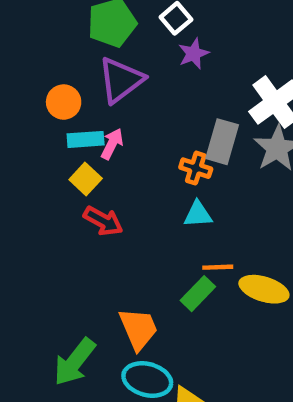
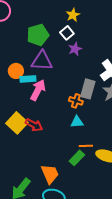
purple triangle: (121, 80) -> (42, 61), turned 40
cyan rectangle: (86, 139) -> (28, 79), moved
pink arrow: (112, 144) -> (38, 90), size x1.5
yellow square: (86, 179) -> (17, 123), moved, size x1.5

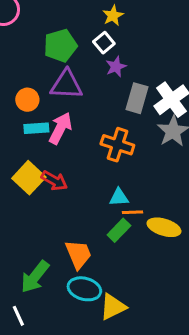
cyan rectangle: (28, 79) -> (36, 128), moved
gray rectangle: (88, 89) -> (137, 98), moved
orange cross: (76, 101) -> (117, 145), size x1.5
cyan triangle: (77, 122) -> (119, 197), moved

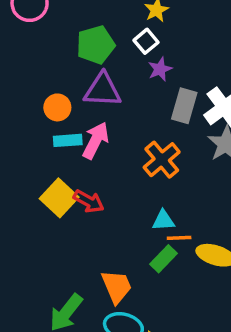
orange cross: (117, 145) -> (162, 160), turned 32

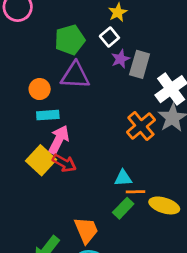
gray rectangle: (184, 106) -> (140, 64), moved
pink arrow: (96, 140) -> (59, 140), moved
orange cross: (162, 160) -> (141, 126), moved

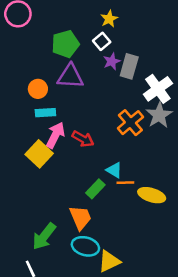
red arrow: (64, 163) -> (83, 139), moved
cyan triangle: (123, 178) -> (114, 170), turned 35
green rectangle: (123, 208) -> (95, 189), moved

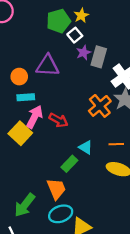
green pentagon: (65, 44) -> (58, 21), moved
orange line: (125, 183) -> (116, 144), moved
cyan ellipse: (85, 246) -> (61, 214), turned -35

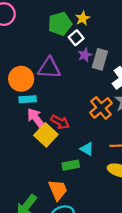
orange circle: (19, 77) -> (21, 79), size x1.5
pink arrow: (34, 117) -> (36, 119), turned -65
yellow square: (20, 133) -> (46, 135), moved
green rectangle: (69, 164) -> (71, 165), turned 35

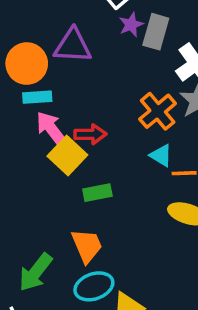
red arrow: (60, 122) -> (90, 134), turned -30
cyan triangle: (87, 149) -> (161, 155), moved
green rectangle: (71, 165) -> (97, 193), moved

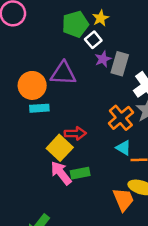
pink arrow: (51, 129) -> (61, 173), moved
orange trapezoid: (87, 246) -> (123, 199), moved

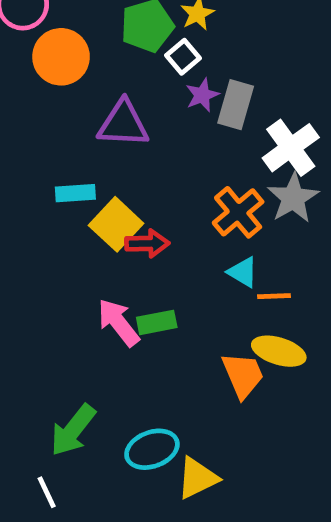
orange circle: (32, 85) -> (61, 57), moved
yellow square: (60, 148) -> (116, 224), moved

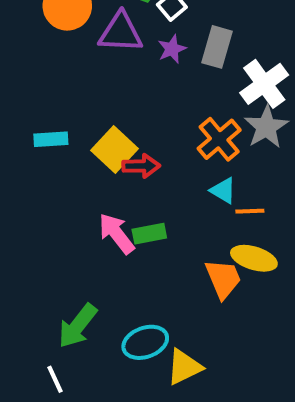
purple star: (202, 95) -> (172, 49), moved
purple triangle: (123, 124) -> (121, 33), moved
cyan rectangle: (75, 193) -> (51, 139), moved

